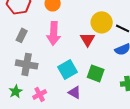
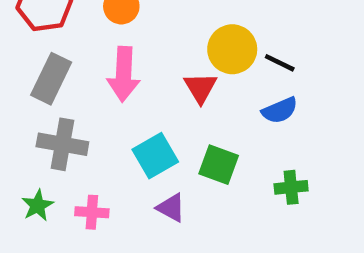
gray rectangle: (22, 35) -> (51, 79), size x1.5
pink cross: (40, 94) -> (92, 212), turned 32

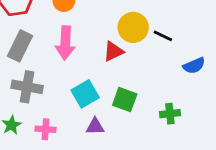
red triangle: (201, 88) -> (113, 51), turned 35
blue semicircle: (280, 110) -> (194, 66), moved
purple triangle: (171, 208) -> (95, 126), turned -30

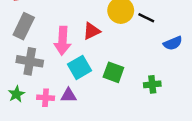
pink arrow: (65, 43) -> (62, 41), moved
red triangle: (113, 51) -> (92, 31), moved
purple triangle: (95, 126) -> (69, 95), moved

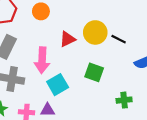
red triangle: (92, 31) -> (68, 39), moved
green square: (113, 72) -> (94, 72), moved

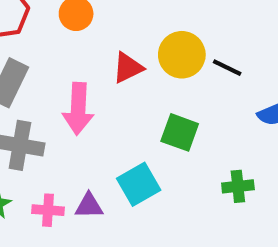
cyan square: (58, 85) -> (139, 184), moved

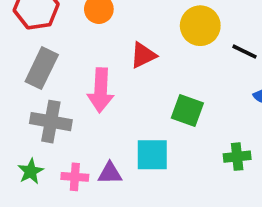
yellow circle: (182, 55) -> (200, 26), moved
black line: (227, 68) -> (244, 52), moved
cyan square: (139, 184) -> (152, 155), turned 30

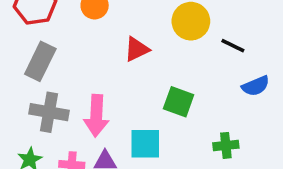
pink arrow: (101, 90) -> (96, 116), moved

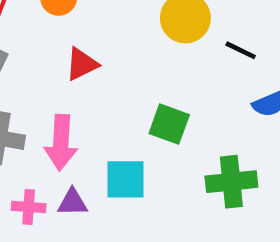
red triangle: (137, 49) -> (82, 64), moved
green cross: (226, 145) -> (231, 182), size x1.5

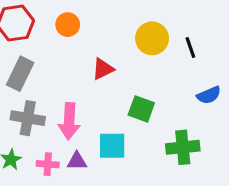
black line: (241, 50) -> (190, 48), moved, turned 45
red triangle: (82, 64) -> (103, 69), moved

